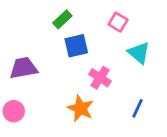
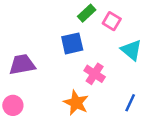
green rectangle: (62, 19) -> (87, 13), moved

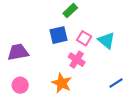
pink square: (112, 21) -> (84, 38), moved
blue line: (130, 103) -> (116, 83), moved, turned 32
pink circle: (13, 105) -> (20, 85), moved

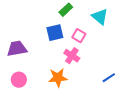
cyan triangle: (106, 40) -> (100, 17), moved
orange star: (62, 83) -> (58, 78), turned -30

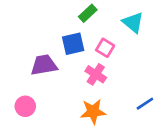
purple trapezoid: (17, 49) -> (44, 65), moved
orange star: (58, 78) -> (93, 112), moved

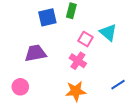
green rectangle: (88, 13) -> (71, 11), turned -32
cyan triangle: (133, 22) -> (108, 33), moved
blue square: (73, 44) -> (47, 17), moved

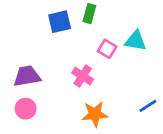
cyan triangle: (108, 33) -> (136, 41), turned -30
purple trapezoid: (36, 53) -> (27, 76), moved
pink cross: (78, 61) -> (83, 76), moved

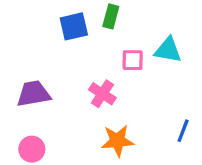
pink square: (107, 49) -> (133, 60), turned -30
blue line: (148, 106) -> (183, 131), turned -36
pink circle: (26, 109) -> (32, 149), moved

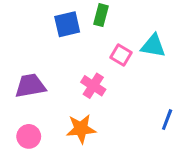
pink square: (133, 60) -> (121, 55), turned 30
orange star: (118, 141) -> (81, 129), moved

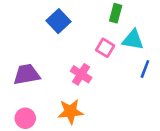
green rectangle: (101, 15) -> (116, 13), moved
blue square: (67, 24) -> (59, 21), turned -30
blue line: (167, 120) -> (145, 69), moved

